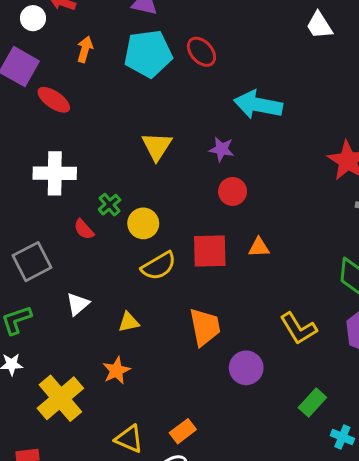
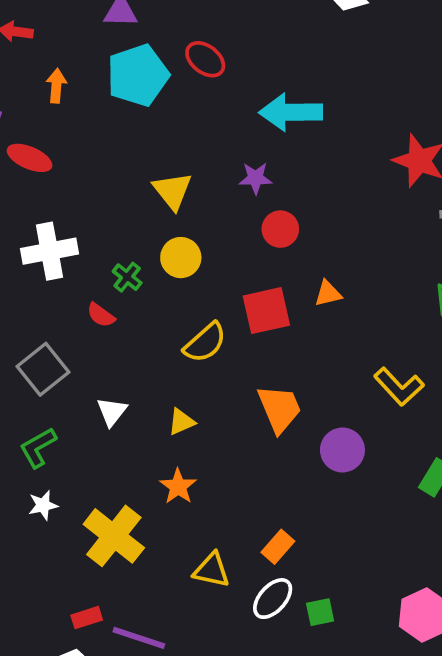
yellow circle: (143, 223) -> (181, 258), moved

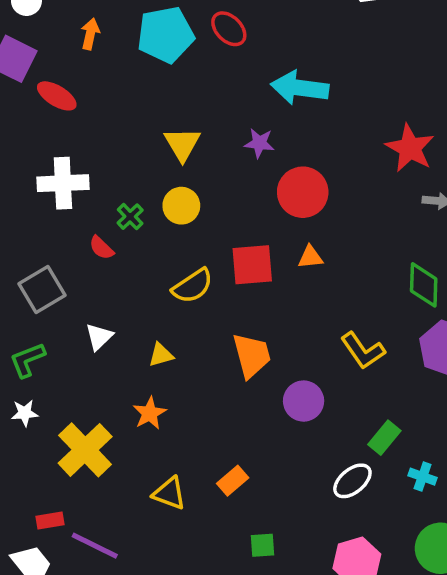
red circle: (280, 229) -> (303, 192), moved, size x1.5
white ellipse: (273, 599) -> (352, 481), moved

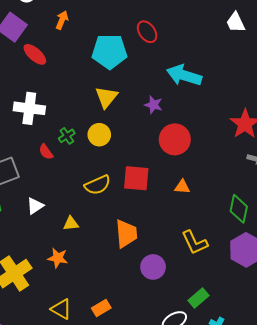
cyan pentagon: (166, 35) -> (110, 51), moved
orange triangle: (310, 257) -> (182, 187), moved
orange star: (150, 413) -> (58, 258), turned 30

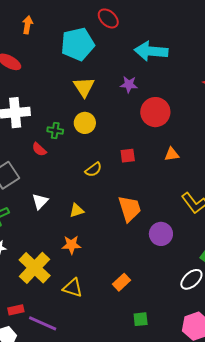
green cross: (67, 136) -> (55, 130), turned -35
red square: (136, 178) -> (128, 156), size x0.6
yellow semicircle: (98, 185) -> (93, 169), size x0.7
yellow triangle: (61, 309) -> (73, 288), moved

